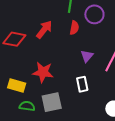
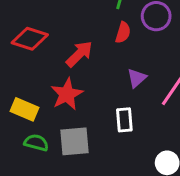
red arrow: (44, 29) -> (79, 54), moved
red star: (43, 72) -> (67, 94), turned 30

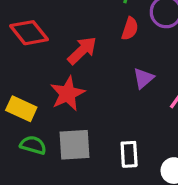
red diamond: (30, 39) -> (29, 33), turned 32
white rectangle: (124, 120) -> (129, 154), moved

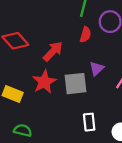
green semicircle: (33, 145) -> (23, 130), moved
gray square: (74, 145) -> (75, 84), moved

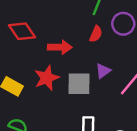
red arrow: (53, 51) -> (60, 47), turned 40

